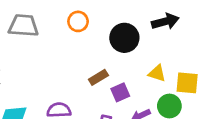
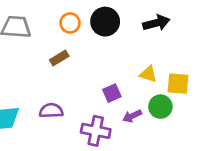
black circle: (124, 38) -> (105, 22), moved
brown rectangle: (98, 77) -> (59, 58), moved

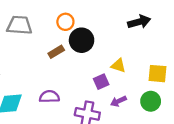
black circle: (105, 22) -> (82, 40), moved
yellow triangle: (148, 74) -> (118, 66), moved
green circle: (160, 107) -> (151, 101), moved

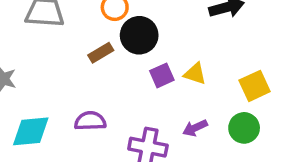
yellow square: (158, 74) -> (255, 86), turned -30
purple square: (101, 82) -> (162, 75), moved

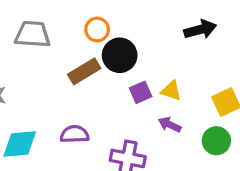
brown rectangle: (101, 53) -> (84, 71), size x1.4
purple arrow: (195, 128) -> (170, 125), moved, turned 50

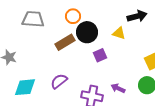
yellow triangle: (171, 91) -> (119, 33), moved
purple arrow: (170, 125) -> (118, 88), moved
purple semicircle: (75, 134) -> (59, 81), turned -36

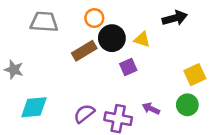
yellow triangle: (119, 33) -> (142, 39), moved
purple semicircle: (59, 81) -> (84, 114), moved

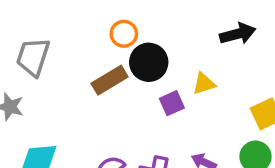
gray trapezoid: (44, 22) -> (33, 57), moved, turned -76
yellow triangle: (142, 39) -> (204, 84), moved, turned -36

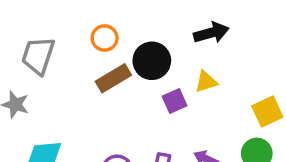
orange circle: (124, 34) -> (105, 38), moved
black arrow: (238, 34) -> (211, 33), moved

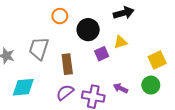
gray trapezoid: (38, 56) -> (39, 48), moved
brown rectangle: (113, 78) -> (67, 64), moved, turned -66

